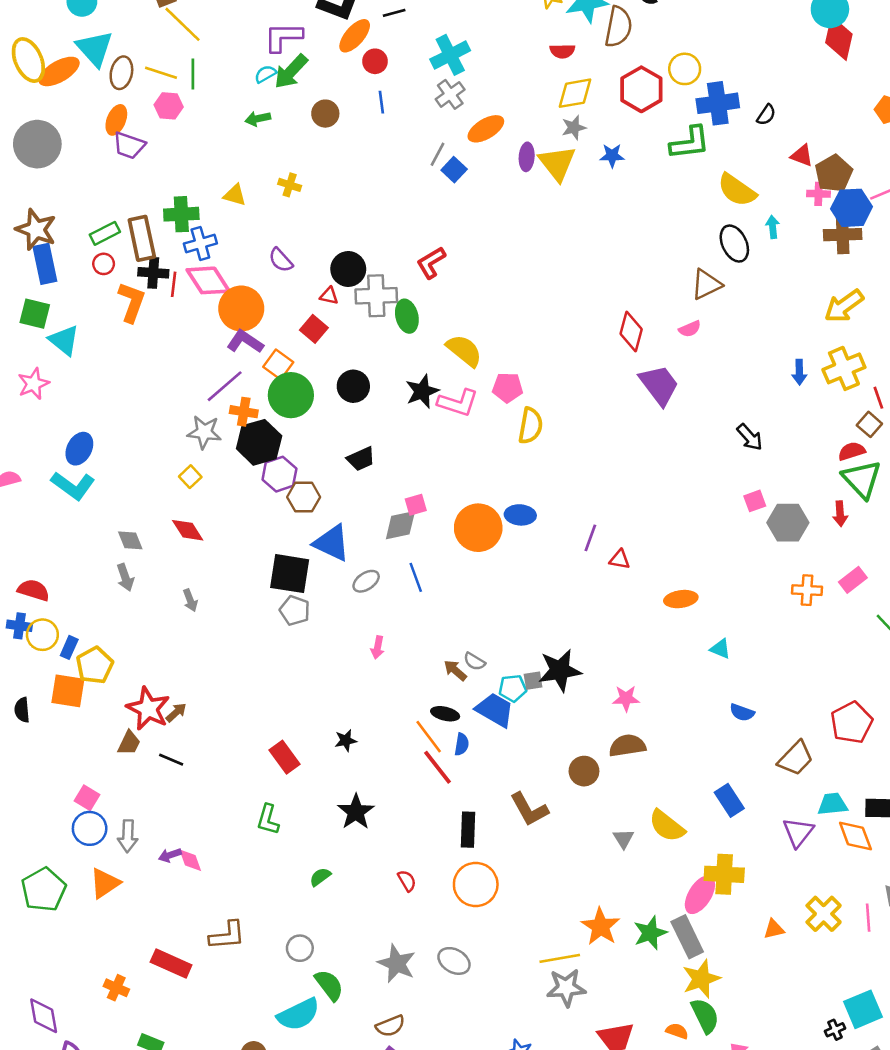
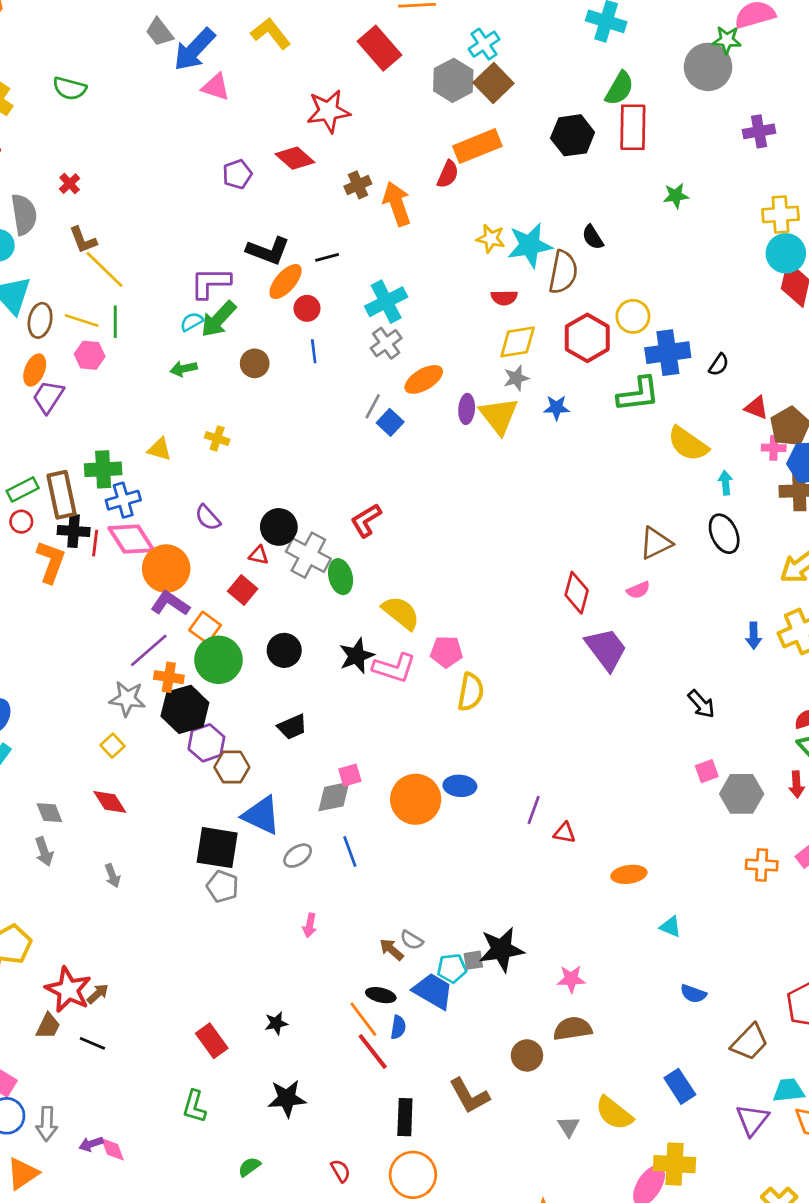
purple trapezoid: (129, 145) -> (48, 397), turned 104
black ellipse: (734, 244) -> (724, 534), moved
gray cross: (376, 296) -> (308, 555), turned 30
black star: (356, 812) -> (287, 1098), turned 30

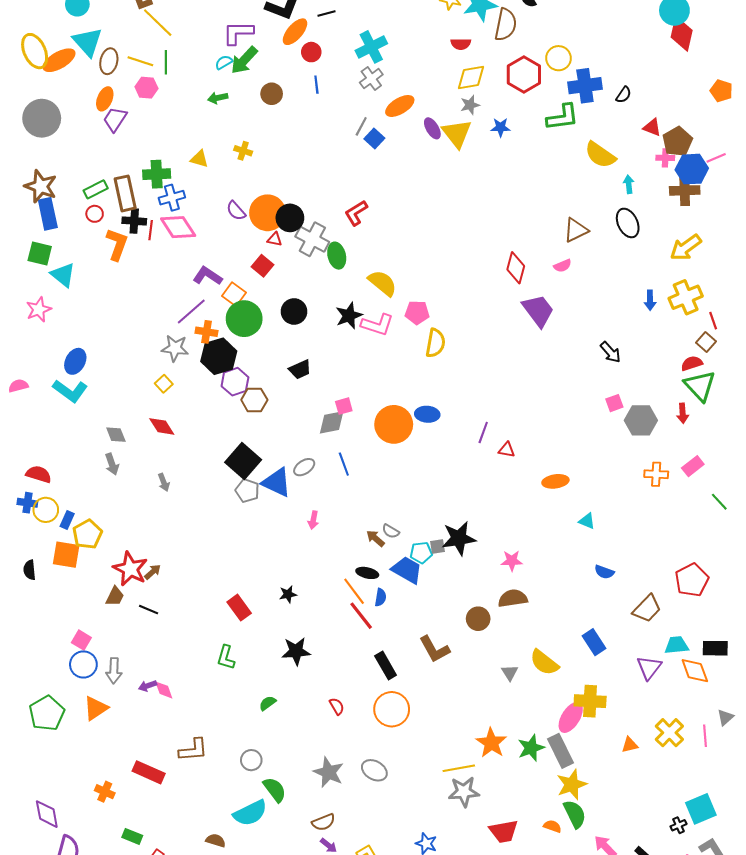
purple ellipse: (467, 409) -> (432, 128), turned -35
orange circle: (166, 569) -> (268, 213), moved
blue triangle: (261, 815) -> (277, 482), moved
black square: (217, 848) -> (243, 461), turned 32
black rectangle: (405, 1117) -> (386, 666), turned -32

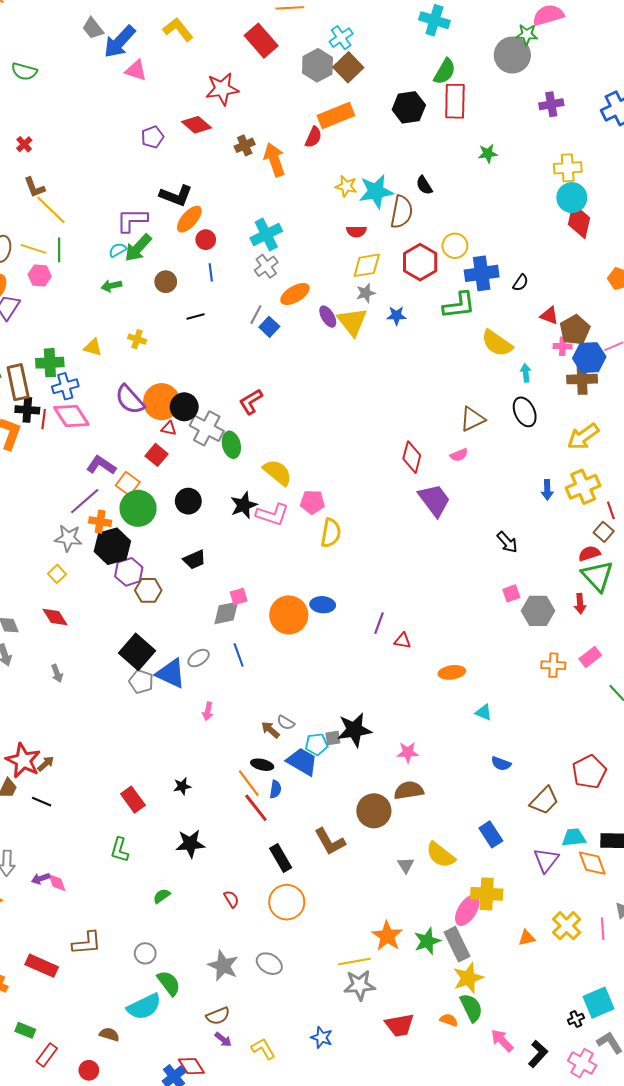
black line: (327, 13) -> (195, 317), moved
purple semicircle: (236, 211) -> (130, 400), size x1.5
brown circle: (478, 619) -> (374, 811), size x1.4

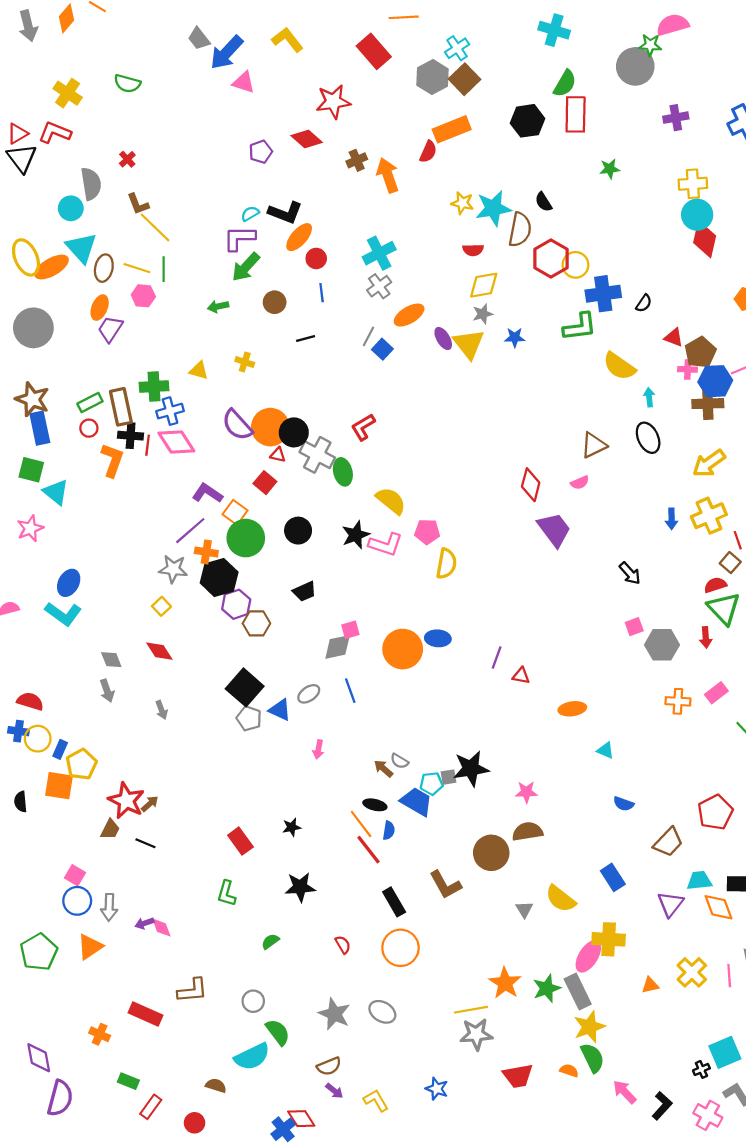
cyan semicircle: (118, 250) -> (250, 214), moved
red hexagon: (420, 262) -> (551, 258), moved
blue triangle: (171, 673) -> (280, 710), size x0.7

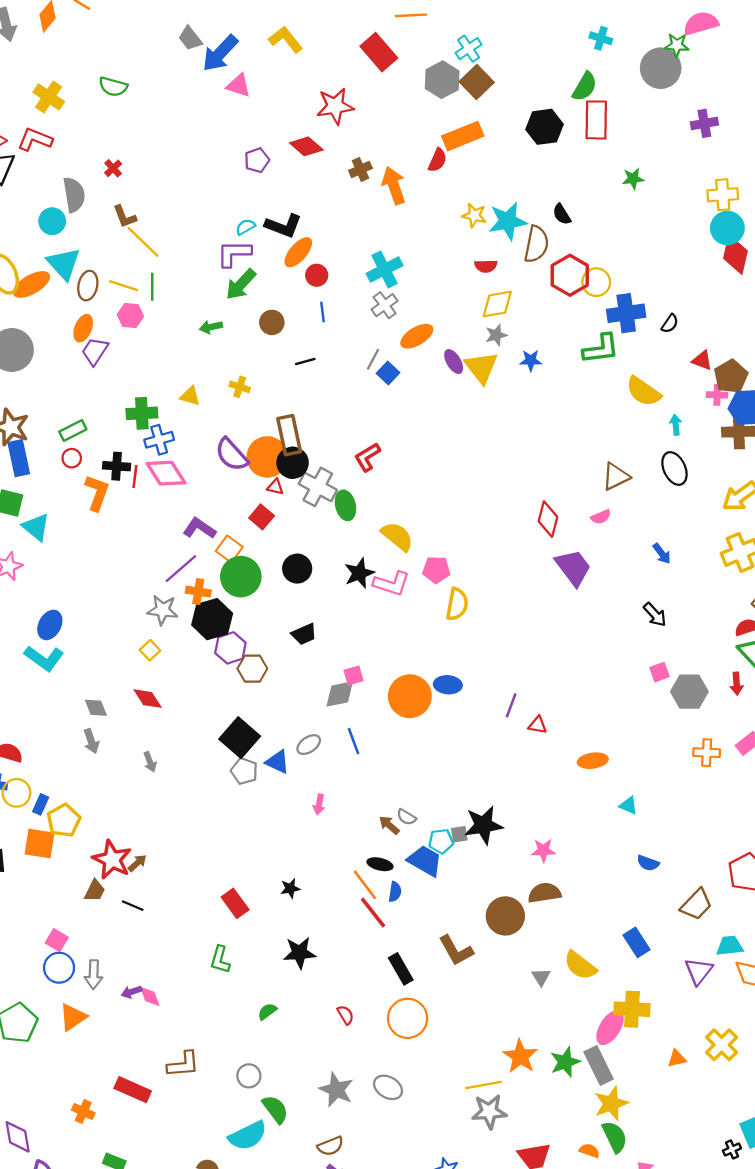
cyan cross: (554, 30) -> (601, 38), moved, size x0.7
brown rectangle: (121, 407) -> (289, 435), moved
blue arrow: (672, 519) -> (662, 554), moved, turned -36

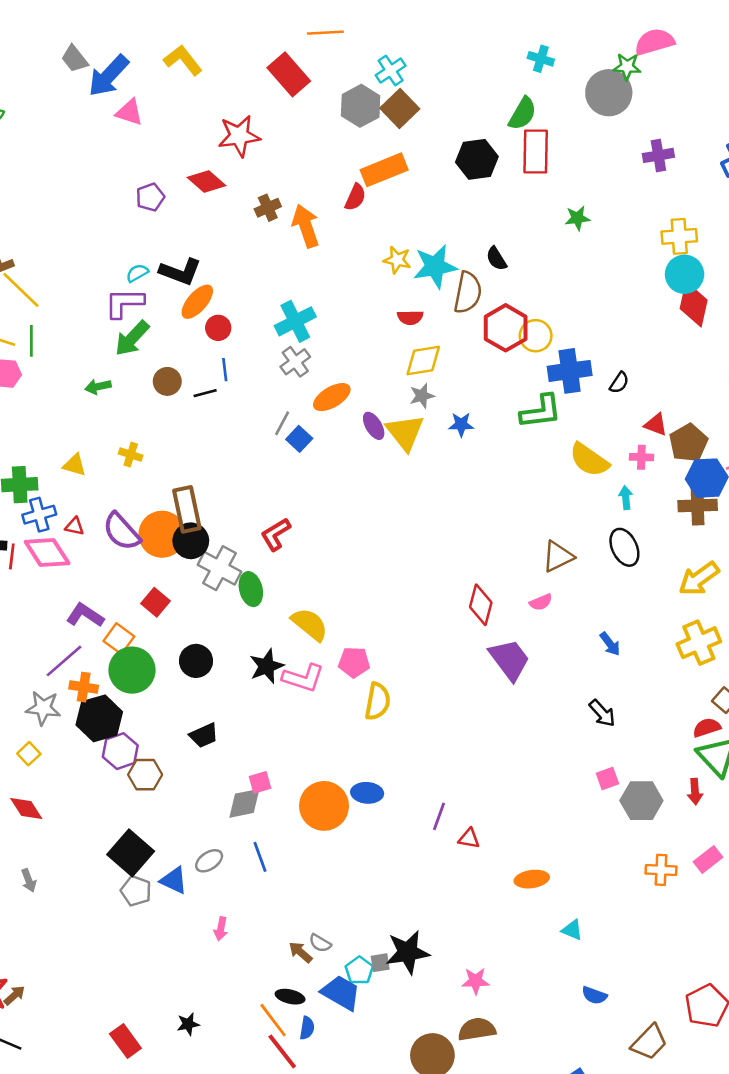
black line: (305, 362) -> (205, 393), moved
pink cross: (717, 395) -> (641, 457), moved
red triangle: (275, 487) -> (75, 526), moved
cyan pentagon: (441, 841) -> (359, 971), turned -30

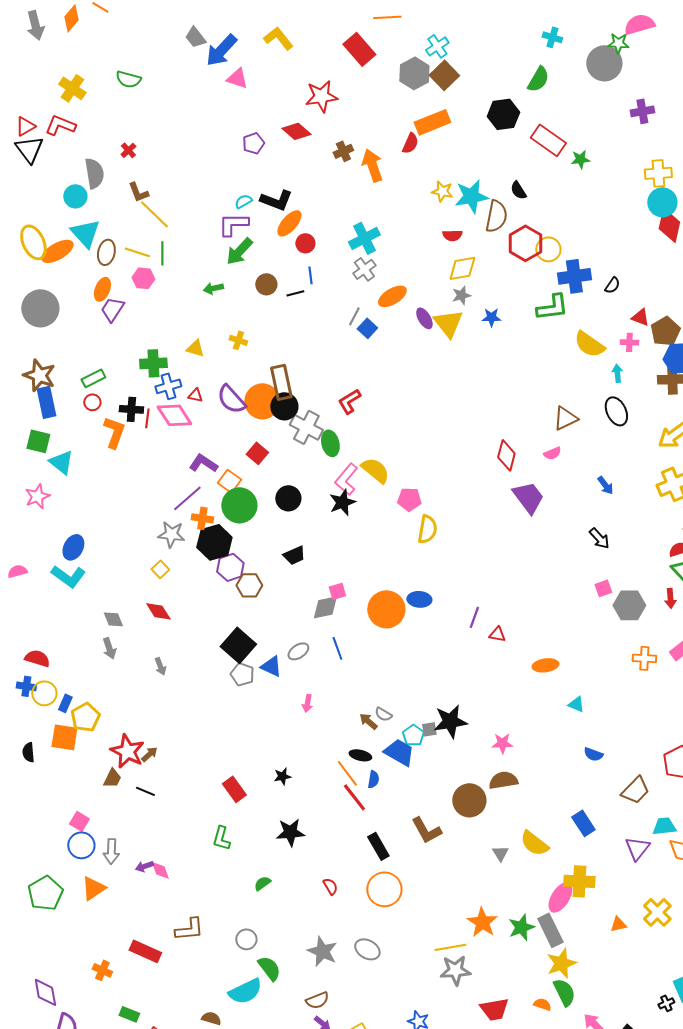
red rectangle: (536, 152) -> (548, 140), moved, turned -56
pink L-shape: (303, 678) -> (346, 479), moved, turned 112

